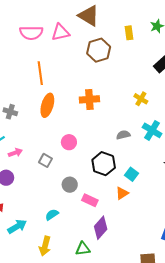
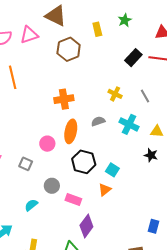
orange ellipse: (47, 105) -> (71, 131), moved
gray semicircle: (123, 135) -> (98, 121), moved
cyan semicircle: (52, 215) -> (31, 205), moved

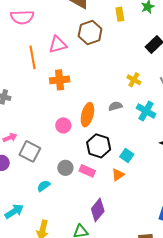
pink triangle: (29, 35) -> (58, 45), moved
orange cross: (64, 99) -> (60, 80), moved
gray square: (26, 164) -> (30, 151), moved, size x1.5
pink rectangle: (73, 200) -> (87, 171), moved

